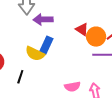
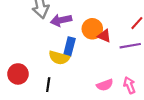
red triangle: (82, 29) -> (104, 36), moved
orange circle: (96, 37) -> (92, 29), moved

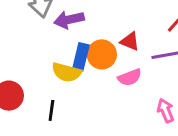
orange circle: (92, 29) -> (102, 54), moved
pink semicircle: (105, 85) -> (130, 77), moved

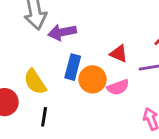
orange circle: (102, 54) -> (93, 79), moved
yellow semicircle: (66, 72) -> (35, 82), moved, turned 40

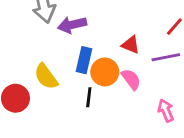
pink semicircle: (118, 87) -> (131, 79), turned -105
black line: (44, 117) -> (89, 97), moved

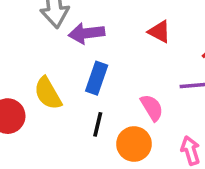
red triangle: (131, 45) -> (159, 32), moved
orange circle: (105, 72) -> (134, 144), moved

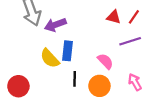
red triangle: (159, 32) -> (114, 17), moved
yellow semicircle: (48, 93) -> (50, 58), moved

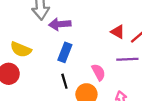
yellow semicircle: (50, 58) -> (21, 49), moved, turned -40
black line: (75, 79) -> (64, 81), turned -32

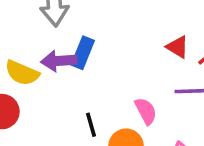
purple arrow: (60, 24) -> (59, 61), moved
blue rectangle: (65, 52) -> (83, 53), moved

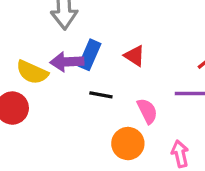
red triangle: (177, 47) -> (135, 56), moved
black line: (91, 125) -> (101, 95), moved, turned -65

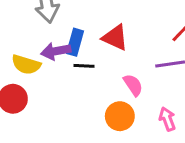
red triangle: (135, 56) -> (115, 38), size x1.4
black line: (101, 95) -> (84, 66), moved

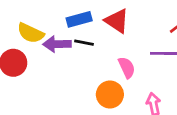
blue rectangle: (75, 42) -> (79, 19), turned 50
purple arrow: (56, 51) -> (57, 44), moved

